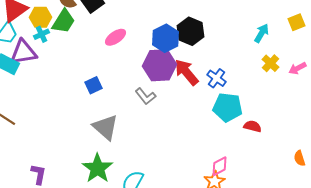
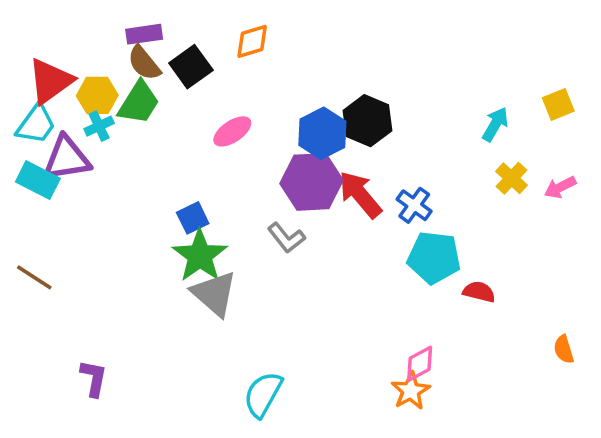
green star: (98, 168) -> (200, 256), moved

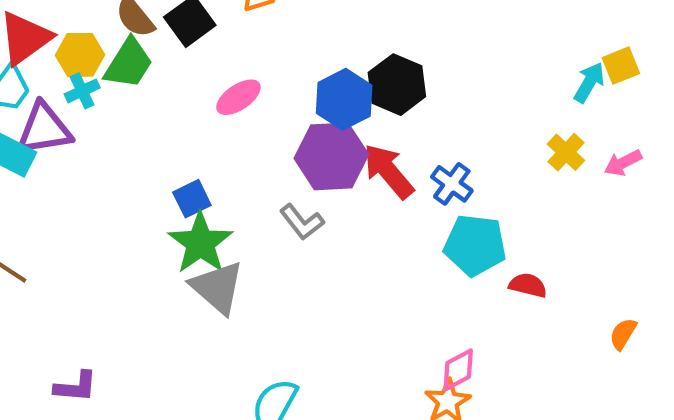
cyan arrow: (495, 124) -> (589, 82), moved
orange semicircle: (564, 349) -> (623, 334), moved, turned 48
purple L-shape: (94, 378) -> (76, 387), turned 84

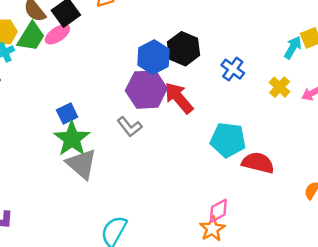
pink ellipse: (238, 97) -> (57, 34), moved
blue cross: (452, 184) -> (233, 69), moved
red semicircle: (528, 285) -> (258, 163), size x1.5

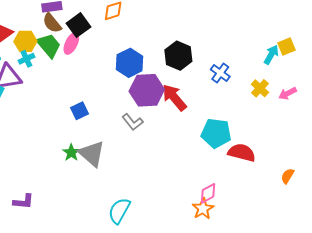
pink ellipse: (57, 34) -> (71, 43), turned -30
green trapezoid: (31, 37) -> (49, 45), turned -72
blue hexagon: (154, 57) -> (129, 63), moved
green star: (72, 139) -> (71, 153), moved, size x0.6

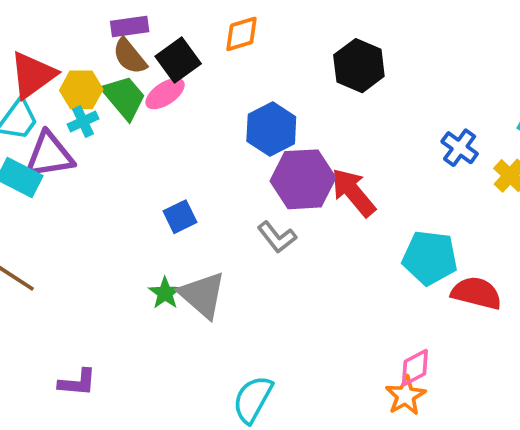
pink ellipse: (71, 43) -> (165, 94), turned 30
black hexagon: (178, 56) -> (359, 66), moved
blue cross: (220, 73) -> (460, 148), moved

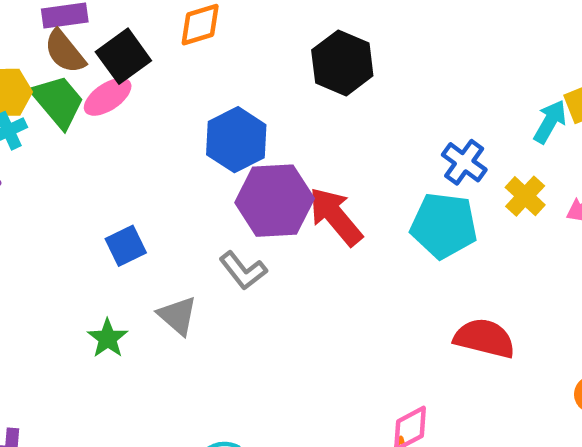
cyan pentagon: (430, 258) -> (444, 225), moved
gray triangle: (202, 295) -> (178, 316), moved, size x0.7

